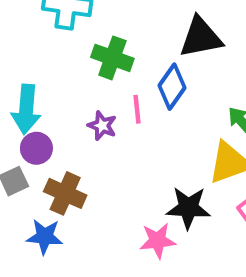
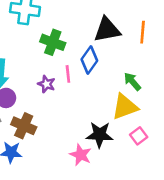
pink star: (158, 241) -> (81, 155), turned 30

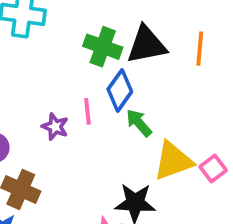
green cross: (53, 42) -> (103, 47), moved
green arrow: (132, 82) -> (139, 123), moved
pink square: (139, 136) -> (213, 169), moved

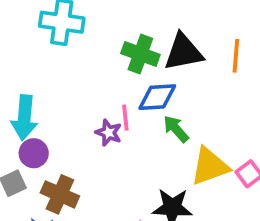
blue diamond: (120, 90) -> (157, 97), turned 51
purple star: (55, 127) -> (109, 133), moved

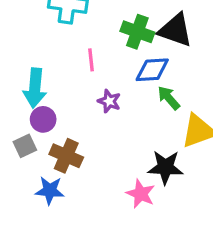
black triangle: (183, 52) -> (175, 30), turned 30
pink line: (125, 118) -> (91, 60), moved

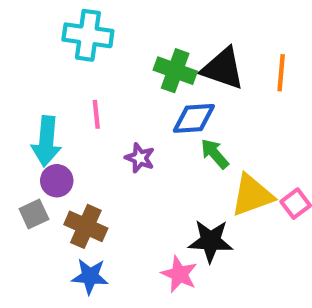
pink line: (91, 60) -> (96, 114), moved
blue star: (50, 190) -> (90, 276), moved

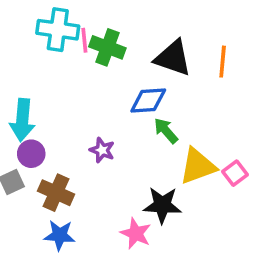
green cross: (175, 71) -> (107, 47), moved
pink line: (96, 114) -> (84, 40), moved
purple star: (140, 158) -> (102, 150), moved

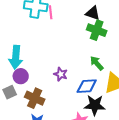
green cross: (107, 47) -> (97, 30), moved
black triangle: (173, 58) -> (93, 13), moved, size x0.7
blue diamond: (148, 101) -> (87, 86), moved

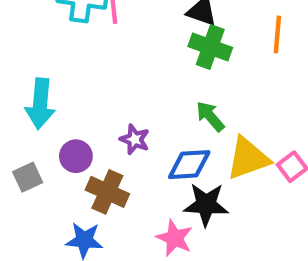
purple circle: (21, 76) -> (76, 156), moved
brown cross: (35, 98) -> (107, 192), moved

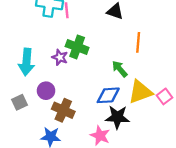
orange line: (277, 34) -> (138, 42), moved
green cross: (210, 47) -> (77, 47), moved
purple star: (135, 139) -> (60, 57), moved

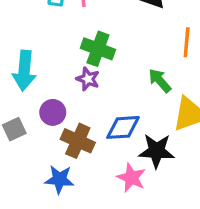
purple star: (60, 57) -> (88, 79), moved
blue diamond: (108, 95) -> (123, 127), moved

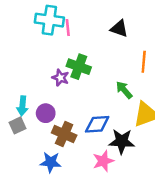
cyan arrow: (24, 71) -> (22, 106), moved, size x0.7
purple star: (88, 79) -> (60, 78), moved
pink star: (131, 178) -> (103, 161), turned 30

